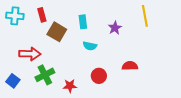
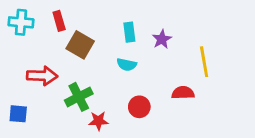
yellow line: (145, 16) -> (204, 62), moved
cyan rectangle: (83, 22) -> (129, 32), moved
green cross: (45, 75) -> (79, 97), moved
blue square: (13, 81) -> (18, 114), turned -32

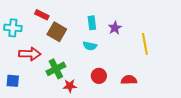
red rectangle: (59, 21) -> (42, 15), turned -48
cyan cross: (21, 22) -> (13, 28), moved
red semicircle: (183, 93) -> (129, 80), moved

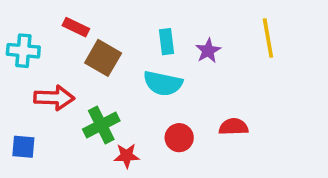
yellow line: (145, 44) -> (268, 38), moved
cyan semicircle: (90, 46) -> (163, 83), size x1.5
red semicircle: (129, 80) -> (234, 127), moved

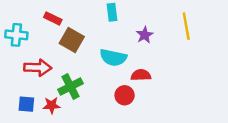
cyan rectangle: (166, 42) -> (112, 12), moved
red semicircle: (234, 127) -> (141, 75), moved
blue square: (23, 147) -> (26, 104), moved
red star: (127, 156) -> (52, 105), moved

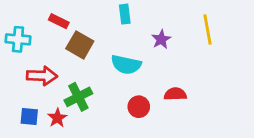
red semicircle: (141, 75) -> (175, 94), moved
red star: (52, 105) -> (57, 118), turned -30

